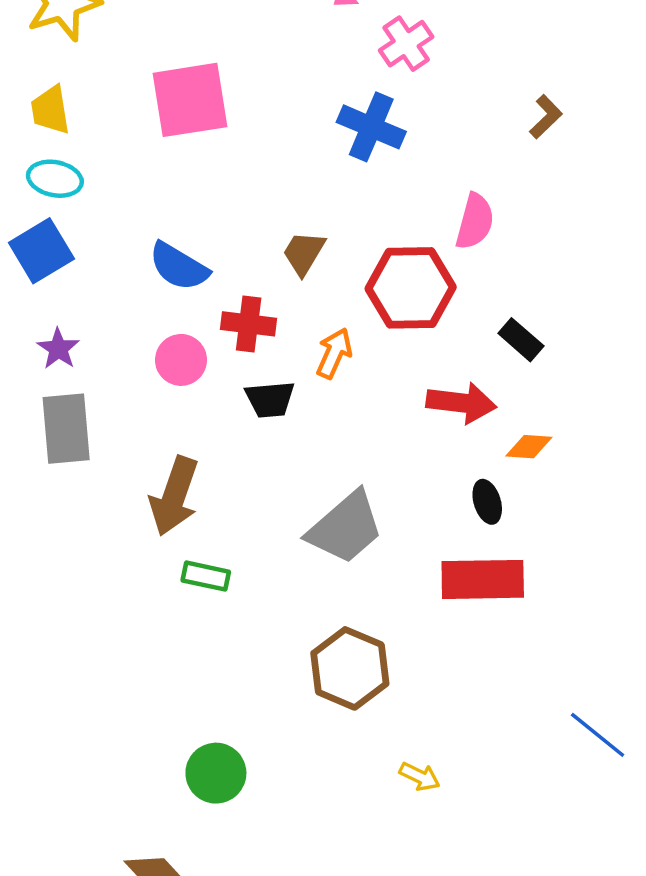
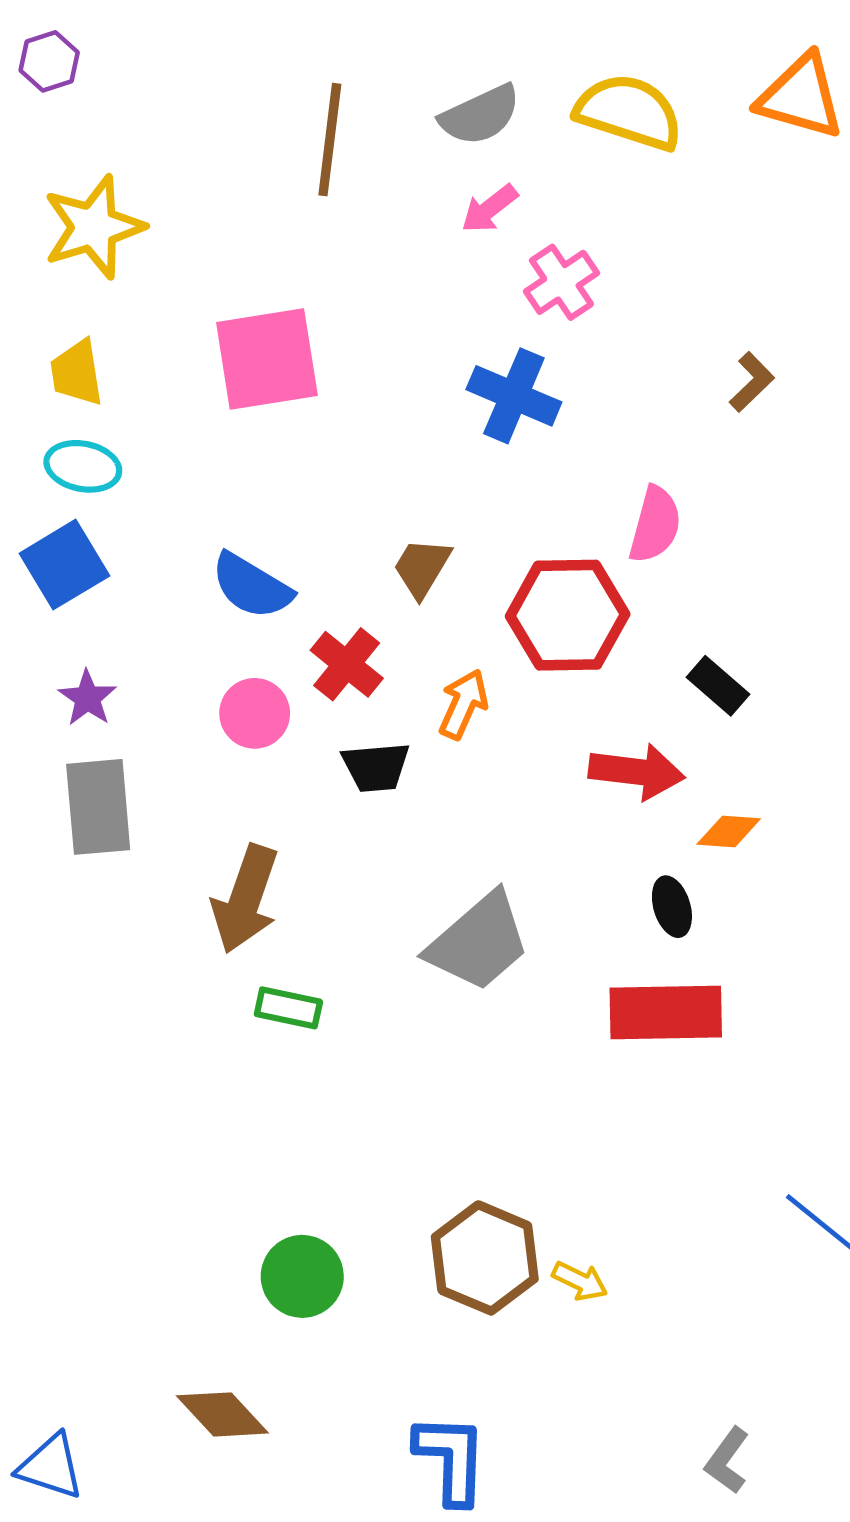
red cross: (249, 324) -> (347, 664), turned 32
brown hexagon: (350, 668) -> (485, 1258), moved

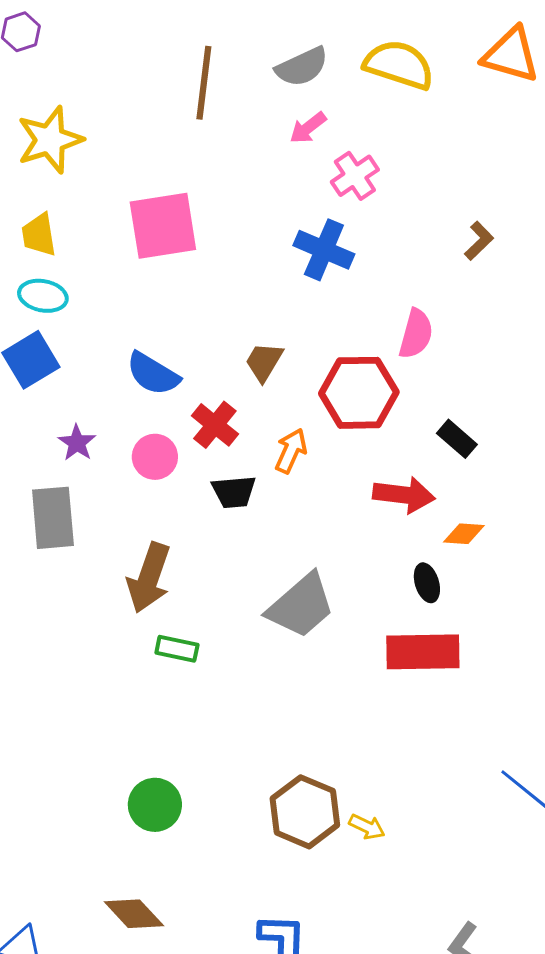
purple star: (87, 698) -> (77, 443), moved
green circle: (302, 1276) -> (155, 805), moved

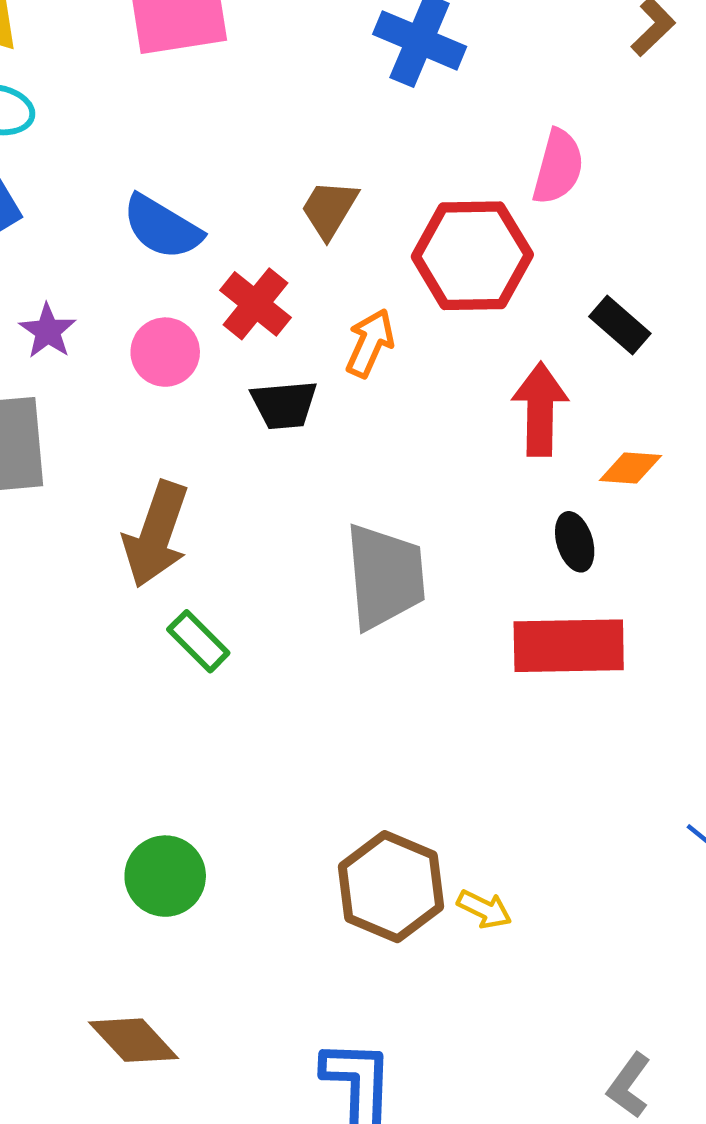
red arrow: (404, 495) -> (540, 409), turned -96
gray trapezoid: (301, 606) -> (385, 576), turned -54
green rectangle: (177, 649) -> (198, 641), turned 33

